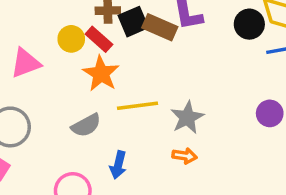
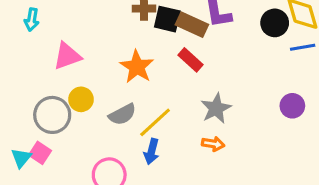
black square: (133, 22) -> (167, 19), turned 36
yellow circle: (71, 39) -> (81, 99), moved
red rectangle: (99, 39) -> (190, 60), moved
yellow line: (137, 106) -> (155, 122), moved, turned -36

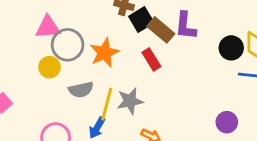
black square: (167, 19) -> (141, 19), turned 30
gray star: (216, 108) -> (130, 101), moved
gray circle: (52, 115) -> (68, 45), moved
yellow line: (155, 122) -> (107, 104), turned -48

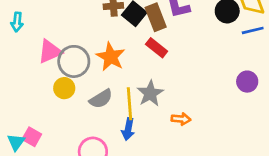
brown rectangle: (161, 30) -> (156, 17), turned 48

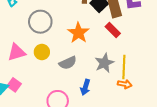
pink triangle: (50, 51) -> (17, 52), moved
gray circle: (74, 61) -> (40, 22), moved
yellow line: (130, 104) -> (124, 67), moved

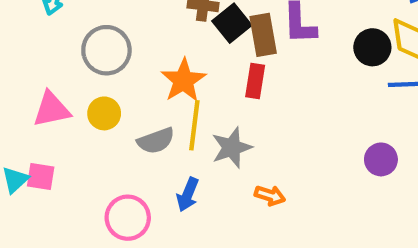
red rectangle: (113, 30) -> (255, 81), turned 49
yellow line: (124, 67) -> (194, 125), moved
pink square: (14, 85) -> (41, 177), turned -32

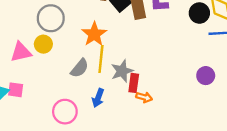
red rectangle: (255, 81) -> (134, 83), moved
yellow circle: (104, 113) -> (43, 44), moved
gray semicircle: (156, 141) -> (80, 68), turned -30

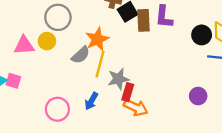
gray semicircle: (80, 68) -> (81, 55), moved
orange arrow: (144, 97) -> (136, 107), size x1.5

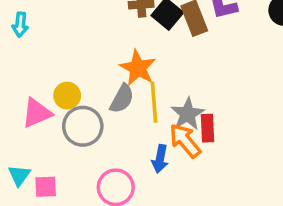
gray circle: (58, 17) -> (83, 126), moved
pink square: (13, 81) -> (46, 187), moved
orange arrow: (136, 107) -> (185, 141), moved, turned -135

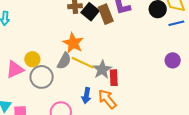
yellow line: (154, 102) -> (83, 63), turned -60
orange arrow: (185, 141) -> (107, 99), moved

